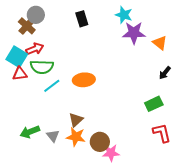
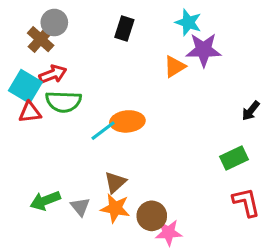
black rectangle: (82, 19) -> (124, 29), turned 35
orange triangle: (160, 43) -> (175, 67), moved, turned 49
cyan line: (52, 86) -> (103, 131), moved

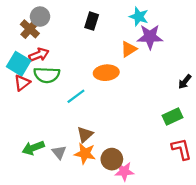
red triangle: (30, 112) -> (22, 83), turned -30
orange ellipse: (127, 121) -> (106, 73), moved

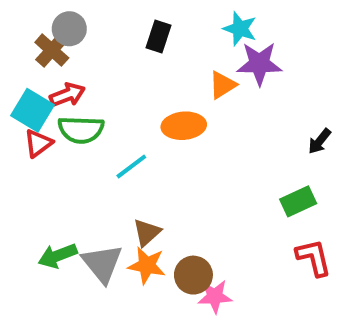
gray triangle: (59, 152) -> (102, 263), size x1.6

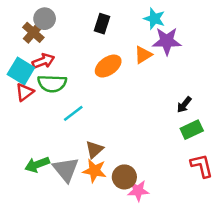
orange ellipse: (184, 126) -> (108, 66), moved, turned -30
black arrow: (319, 141) -> (184, 105), moved
cyan line: (131, 166) -> (73, 113), moved

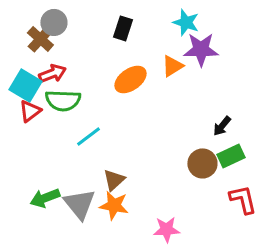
brown circle: (124, 177) -> (202, 163), moved

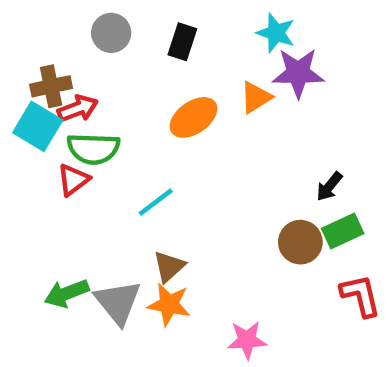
gray circle: (54, 22) -> (111, 33), moved
brown cross: (40, 39) -> (51, 86), moved, turned 36
red triangle: (30, 111) -> (73, 180), moved
cyan line: (88, 136) -> (156, 202), moved

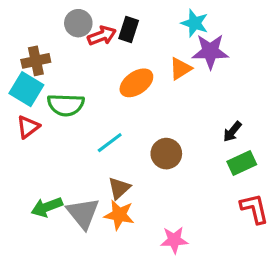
red arrow: (78, 109) -> (102, 36), moved
red triangle: (73, 180) -> (28, 127), moved
brown circle: (300, 242) -> (166, 154), moved

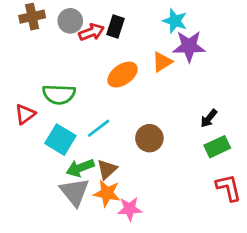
brown cross: (36, 61) -> (32, 17), moved
cyan square: (26, 89) -> (60, 140), moved
green arrow: (47, 207) -> (80, 168), moved
pink star: (174, 240) -> (130, 209), moved

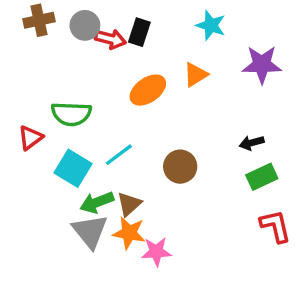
red arrow: (91, 32) -> (110, 39), turned 35
purple star: (189, 46) -> (262, 65), moved
black arrow: (209, 118) -> (252, 143), turned 36

